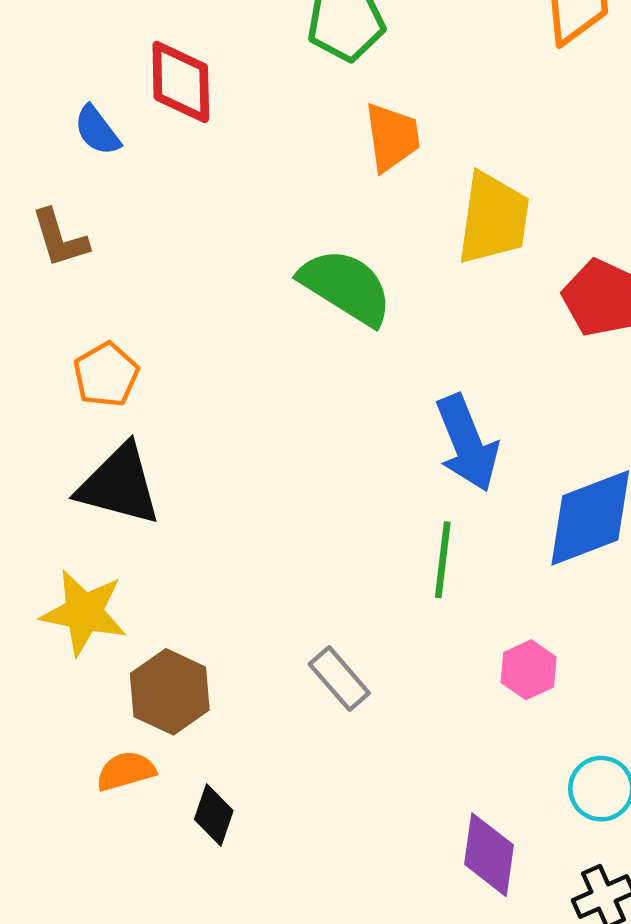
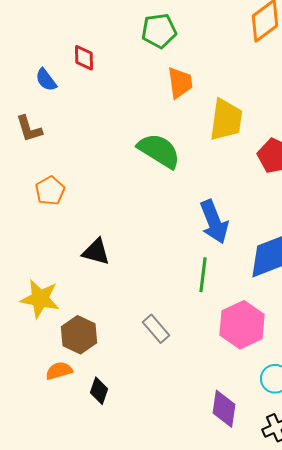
red diamond: (181, 82) -> (84, 58), size x0.7
black triangle: (119, 485) -> (96, 252), moved, size x0.7
pink hexagon: (529, 670) -> (242, 325), size x1.8

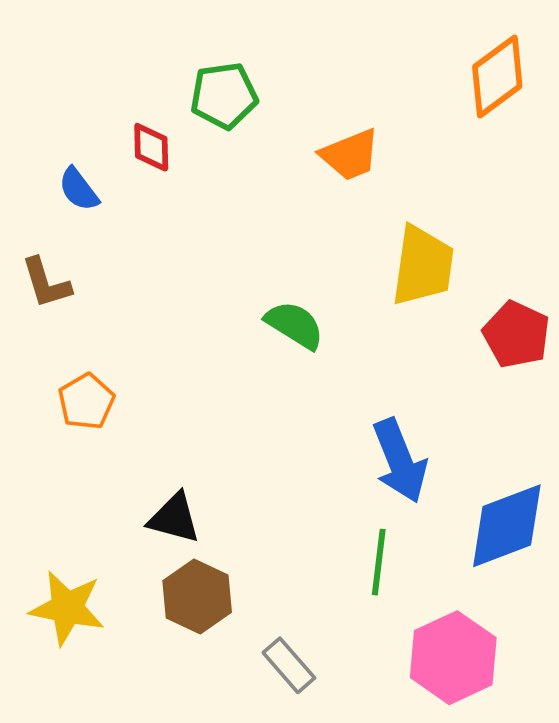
green pentagon: (159, 31) -> (224, 96), moved
orange trapezoid: (180, 83) -> (350, 155), moved, turned 76
green semicircle: (159, 151) -> (295, 325), size x0.7
brown hexagon: (79, 335) -> (197, 596), moved

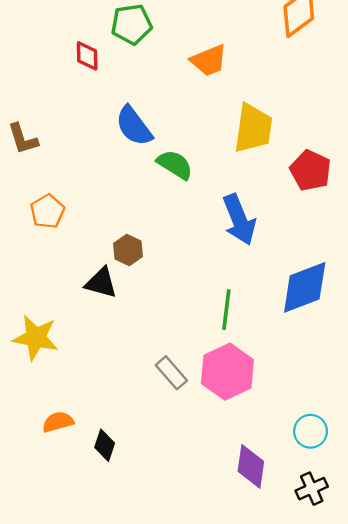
blue semicircle: (79, 189) -> (134, 126), moved, size x1.5
blue arrow: (400, 461) -> (239, 220), moved
brown hexagon: (197, 596) -> (128, 250), moved, size x0.7
pink hexagon: (453, 658) -> (227, 372), moved

